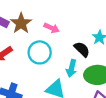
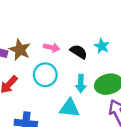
black semicircle: (82, 49) -> (79, 52), moved

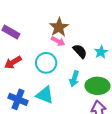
brown star: (20, 50) -> (59, 27), moved
cyan triangle: (69, 108) -> (45, 95), moved

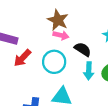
black semicircle: (80, 51) -> (83, 49), moved
red arrow: (13, 62) -> (22, 58), moved

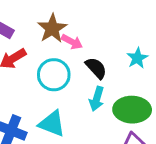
brown star: (58, 20) -> (52, 28), moved

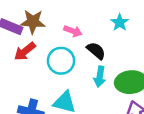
brown star: (52, 28) -> (33, 22), moved, turned -30
cyan star: (137, 58) -> (120, 22), moved

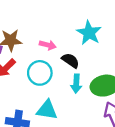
cyan star: (120, 22) -> (89, 33), size x1.5

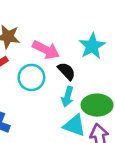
pink arrow: (48, 45) -> (46, 50), size x1.5
cyan triangle: (47, 110) -> (74, 125), moved

